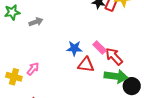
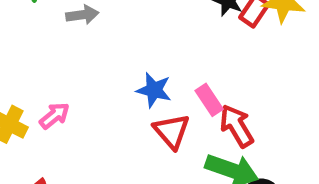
red triangle: (86, 65) -> (172, 131), turned 30

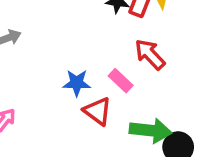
red arrow: (237, 126) -> (150, 54), moved

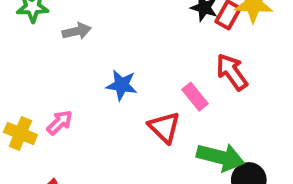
blue star: (77, 83) -> (122, 85), moved

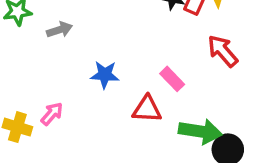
red arrow: (232, 72) -> (223, 51), moved
red triangle: (164, 127) -> (147, 109), turned -36

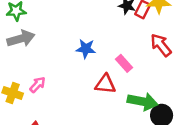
gray arrow: (59, 30) -> (21, 39), moved, size x1.5
blue star: (105, 75) -> (86, 49), moved

